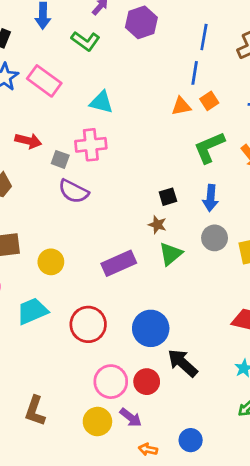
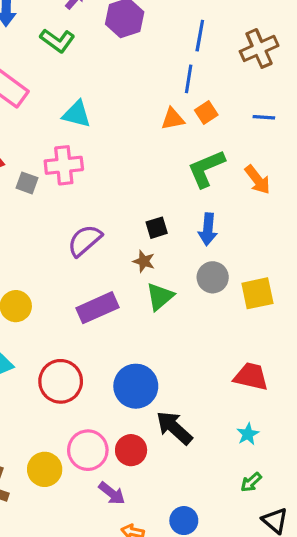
purple semicircle: (74, 191) -> (85, 241), moved, turned 112
yellow circle: (97, 422) -> (45, 469), moved

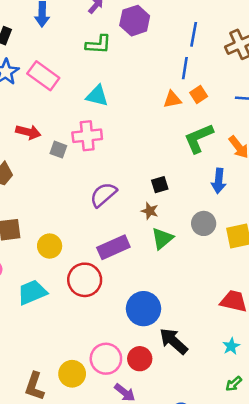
green L-shape: (57, 40) -> (98, 44), moved, turned -32
blue arrow: (208, 229) -> (219, 181), moved
red circle: (61, 381) -> (85, 280), moved

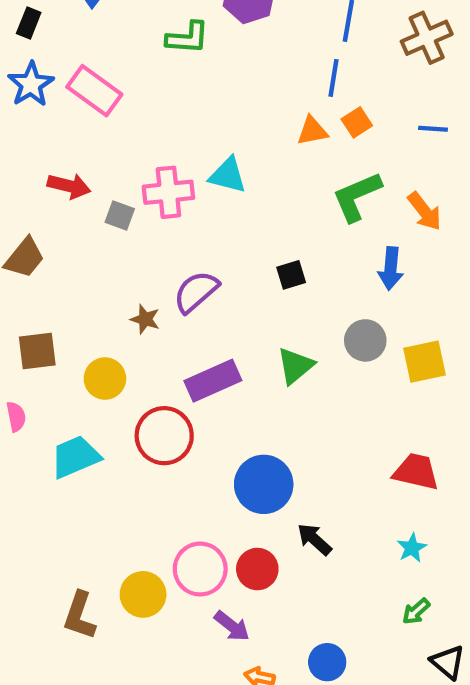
cyan triangle: (97, 96) -> (228, 175), moved
brown star: (150, 211) -> (145, 319), moved
black arrow: (174, 341) -> (314, 539), size x0.7

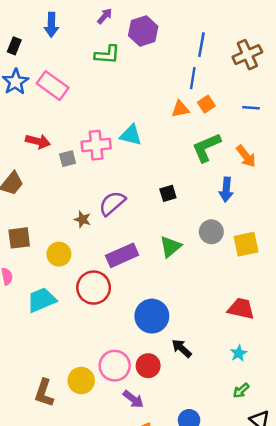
gray square: (120, 216) -> (68, 159), turned -35

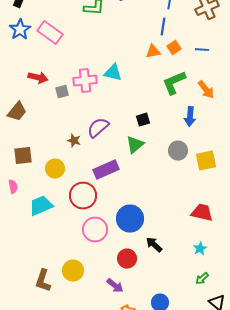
blue line: (251, 108) -> (202, 50), moved
green triangle: (170, 247) -> (135, 145), moved
pink circle: (115, 366) -> (95, 230), moved

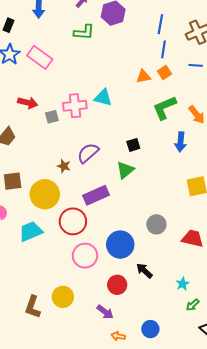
blue line: (163, 27) -> (163, 49), moved
blue line: (202, 50) -> (196, 65), moved
gray circle: (178, 151) -> (156, 224), moved
yellow circle: (55, 169) -> (45, 194), size x1.5
cyan star: (200, 249) -> (183, 284), moved

